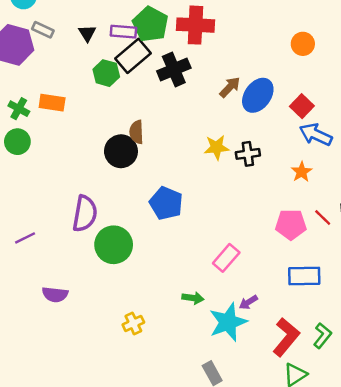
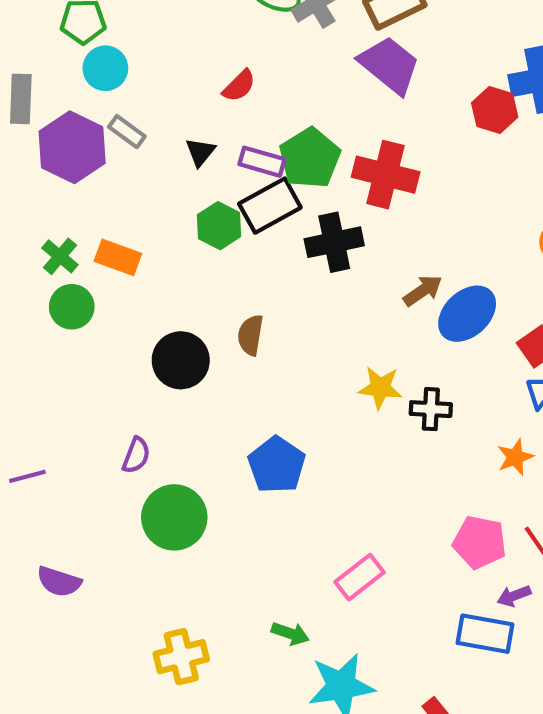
green circle: (17, 142) -> (72, 307), moved
black circle: (121, 151) -> (181, 360), moved
purple semicircle: (85, 214) -> (136, 455), size x0.6
purple arrow: (248, 302) -> (514, 596), moved
yellow cross: (133, 323) -> (181, 657), size x1.4

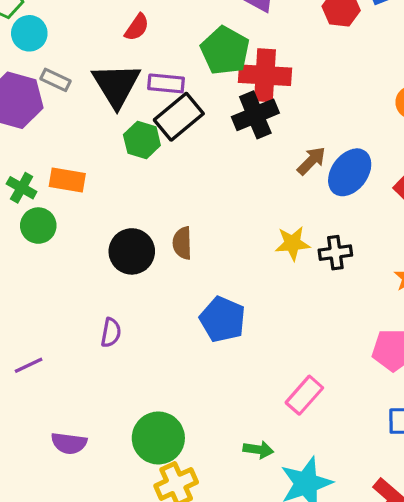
black triangle: (200, 152) -> (116, 85), size x2.0
green pentagon: (310, 158) -> (225, 51), moved
black cross: (334, 242) -> (255, 115), moved
brown semicircle: (250, 335) -> (182, 243), moved
green circle: (174, 517) -> (158, 438), moved

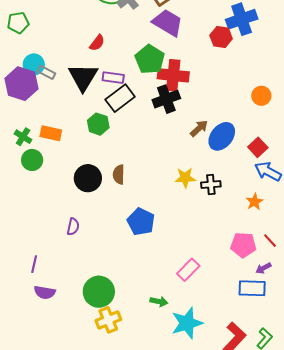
cyan circle: (29, 33) -> (34, 64), moved
green hexagon: (142, 140) -> (98, 124), moved
purple line: (29, 365) -> (34, 264), moved, turned -54

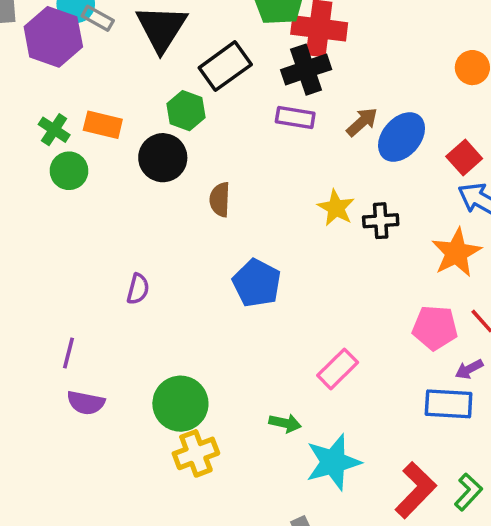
purple rectangle: (113, 78) -> (295, 118), moved
black circle: (88, 178) -> (163, 158), moved
yellow star: (185, 178) -> (336, 208), turned 30
orange star: (255, 202) -> (456, 253), size x1.6

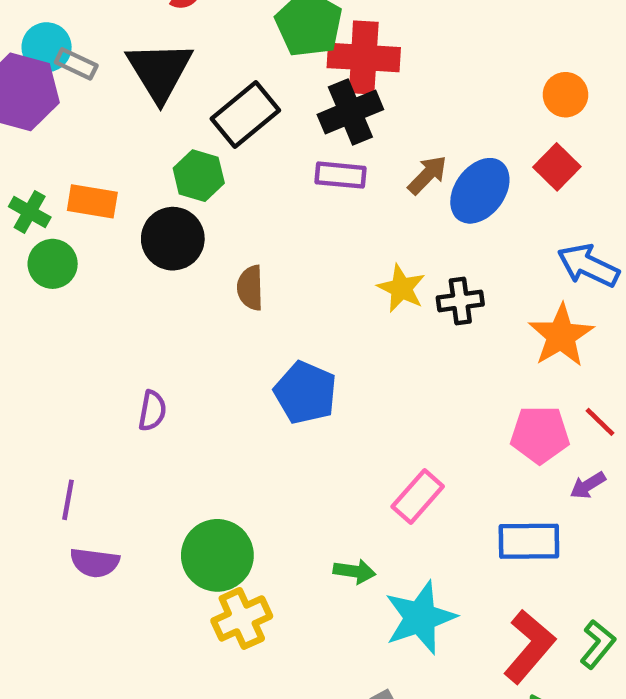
red square: (464, 157) -> (557, 167), moved
blue rectangle: (449, 404) -> (529, 541), moved

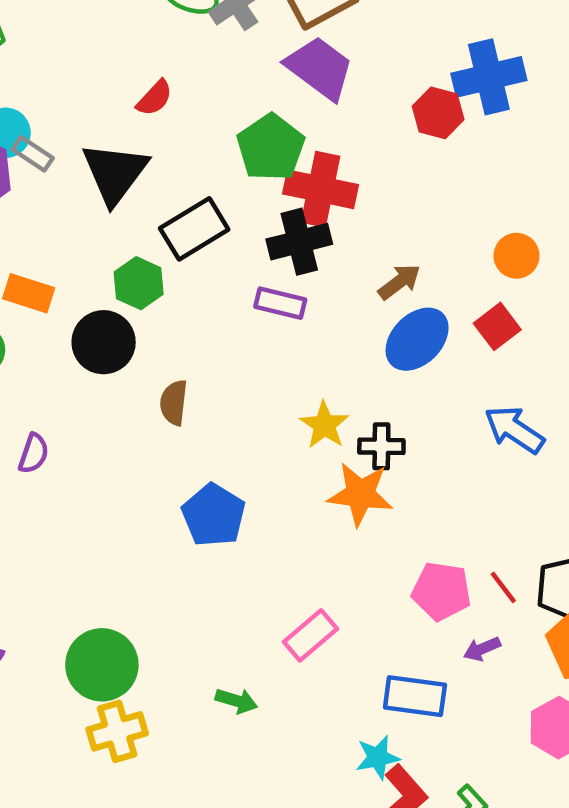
brown arrow: (427, 175) -> (399, 282), moved
orange star: (561, 336) -> (360, 494), moved, turned 30
purple semicircle: (152, 411) -> (34, 453), moved
cyan star: (420, 618) -> (378, 757), moved, size x0.6

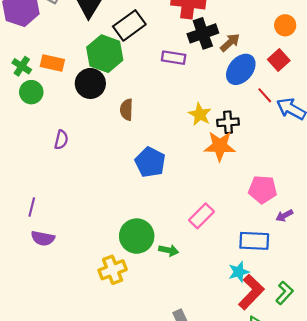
black cross: (299, 242) -> (203, 33), moved
green hexagon: (139, 283) -> (105, 54), size x1.5
red line: (503, 587) -> (265, 95), moved
green circle: (102, 665) -> (137, 236), moved

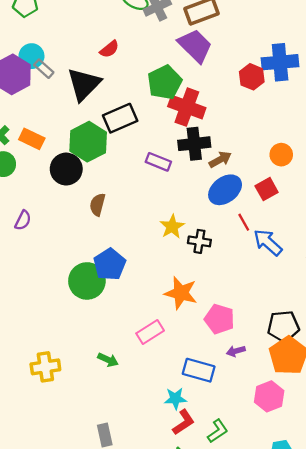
orange star: (220, 146) -> (181, 293), moved
green circle: (137, 236) -> (87, 281), moved
red L-shape: (251, 292) -> (184, 422), size x0.7

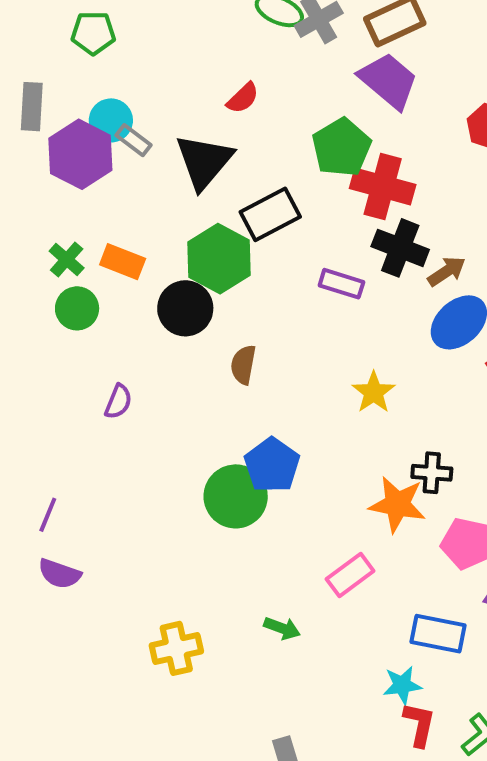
black cross: (194, 144) -> (400, 248), turned 32
black cross: (199, 241) -> (432, 473), moved
red L-shape: (184, 422) -> (419, 724), turned -40

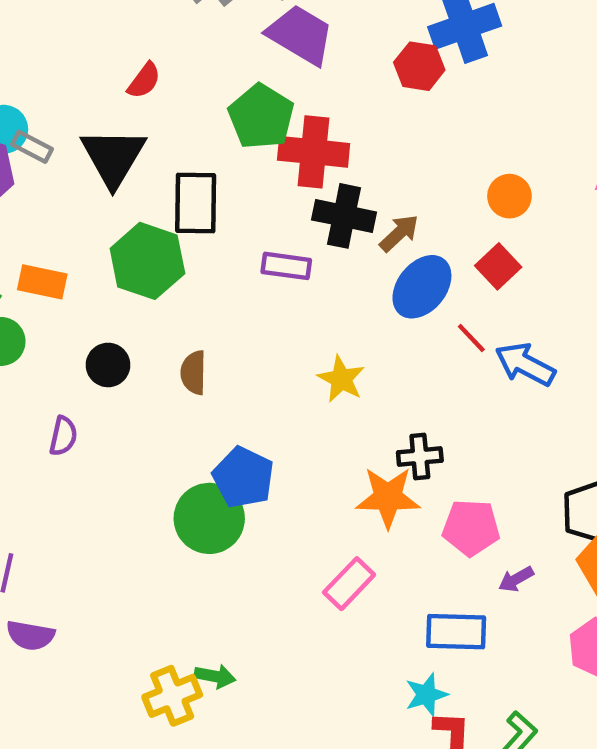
black rectangle: (270, 214) -> (196, 203), turned -52
black circle: (185, 308) -> (108, 365), moved, size x0.7
green arrow: (282, 628) -> (215, 676), moved

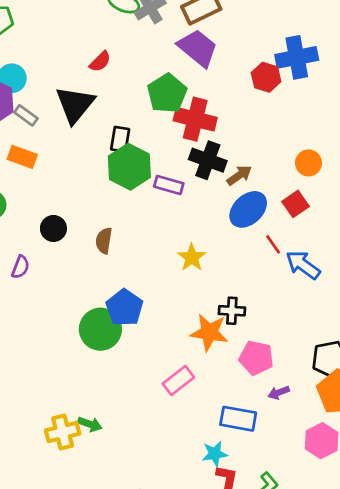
gray rectangle: (32, 147) -> (26, 115), moved
black rectangle: (196, 203) -> (120, 139), size x0.7
green hexagon: (147, 261) -> (129, 167), moved
orange rectangle: (42, 282) -> (22, 157), moved

